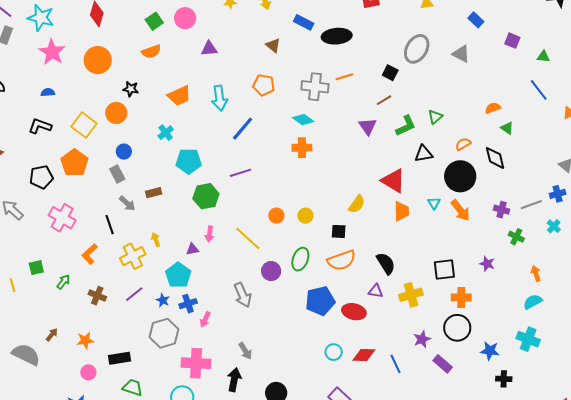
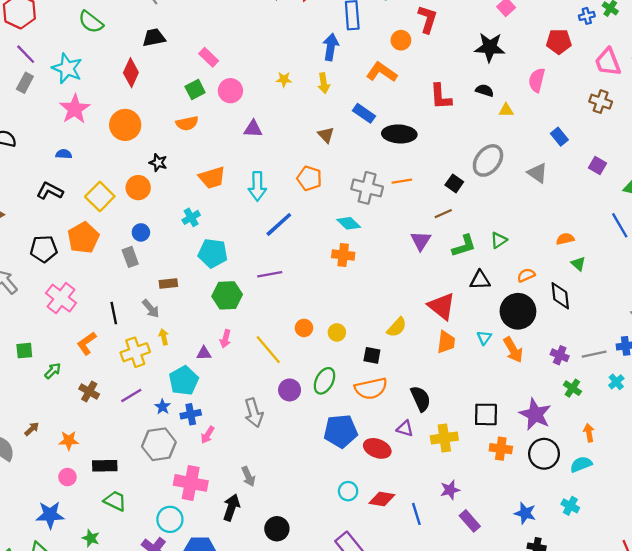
gray arrow: (127, 203) -> (151, 309), moved
purple star: (487, 264) -> (535, 414), size x1.8
black circle: (457, 328) -> (544, 454), moved
cyan cross: (528, 339) -> (570, 506), size x0.7

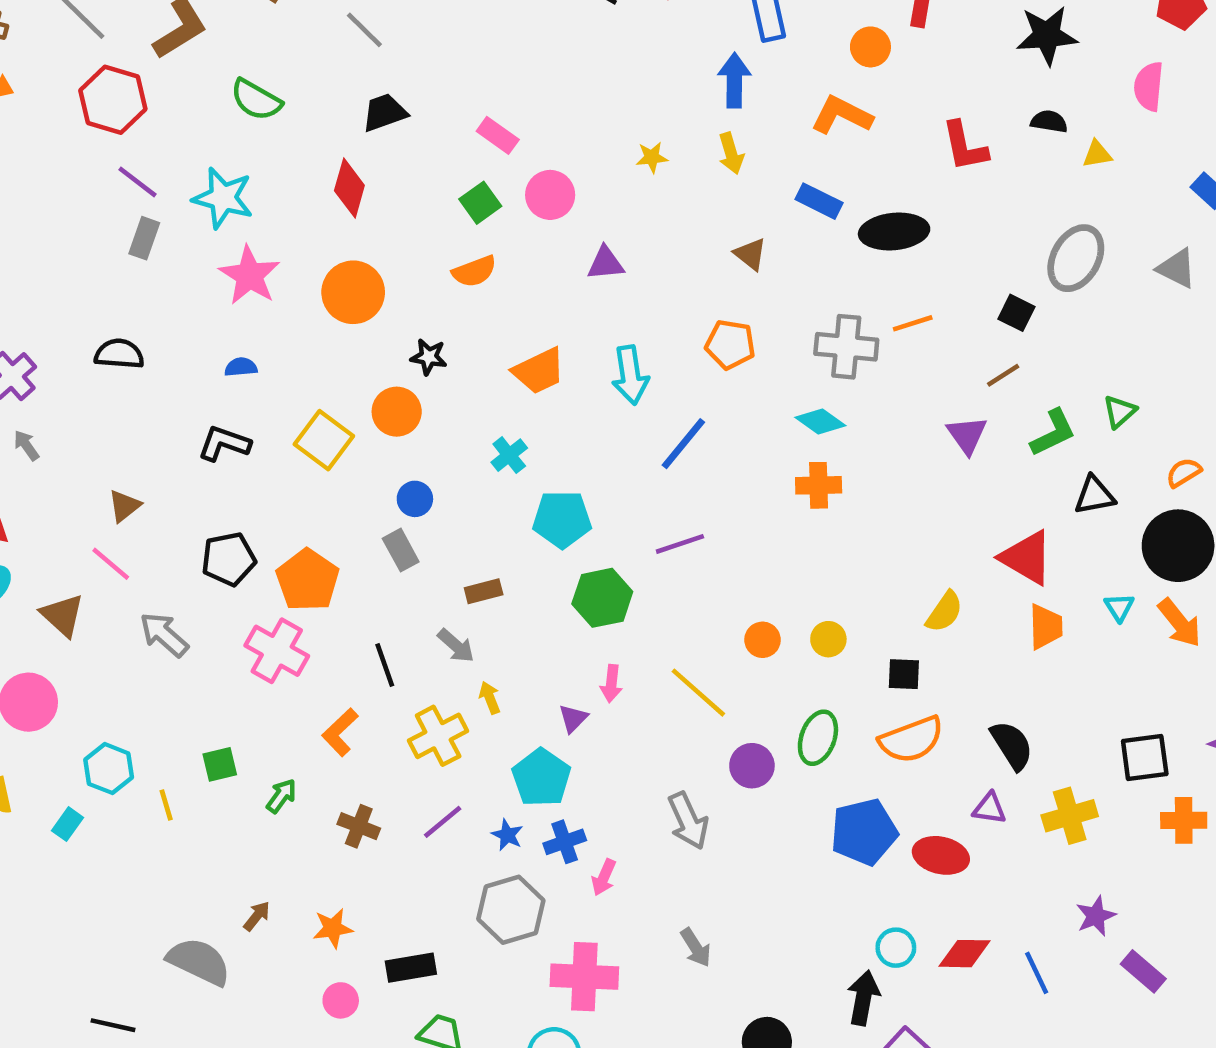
orange pentagon: (83, 238) -> (308, 580), moved
purple triangle: (204, 353) -> (573, 718), turned -35
black arrow: (231, 507) -> (863, 998), moved

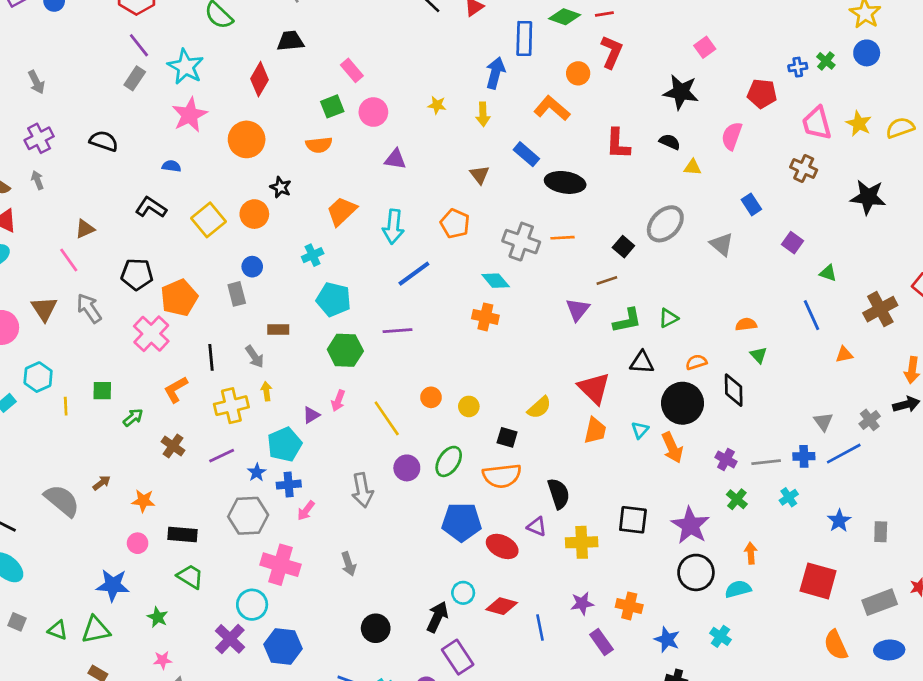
orange trapezoid: (539, 371) -> (342, 211), turned 148
brown triangle: (63, 615) -> (44, 309), moved
orange cross: (1184, 820) -> (629, 606), moved

